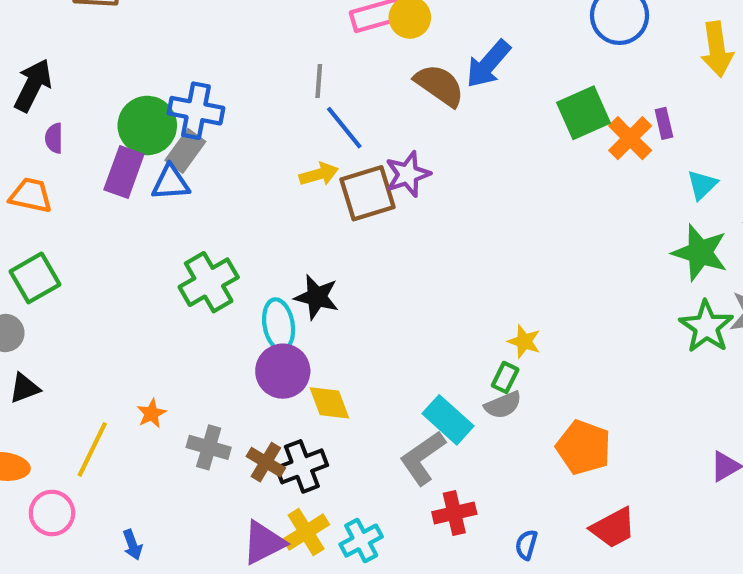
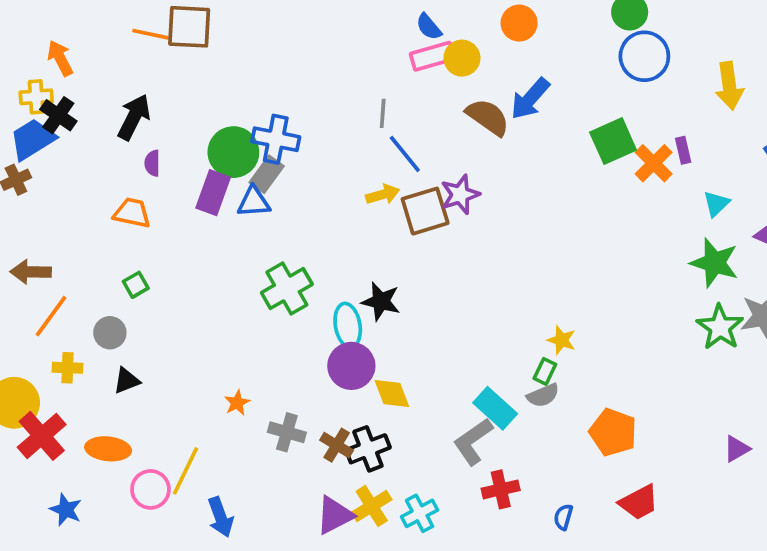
green square: (35, 278) -> (136, 285), size x0.6
yellow line: (92, 449) -> (185, 471), moved
blue arrow: (132, 545) -> (220, 517), size x1.5

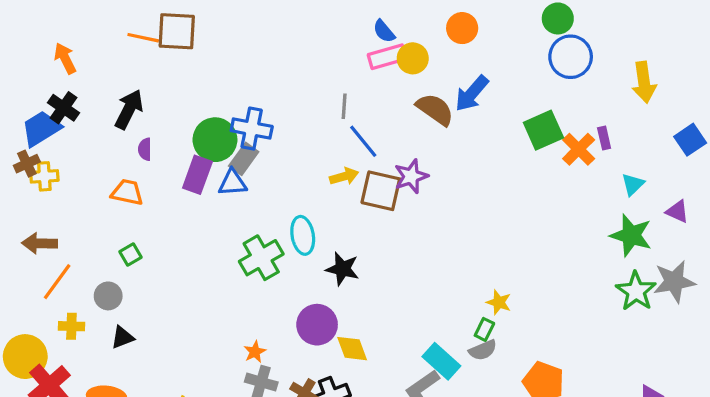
yellow cross: (36, 97) -> (44, 176), moved
brown square: (425, 211) -> (381, 191), turned 30
cyan ellipse: (348, 325) -> (303, 235), moved
orange star: (237, 403) -> (255, 352), moved

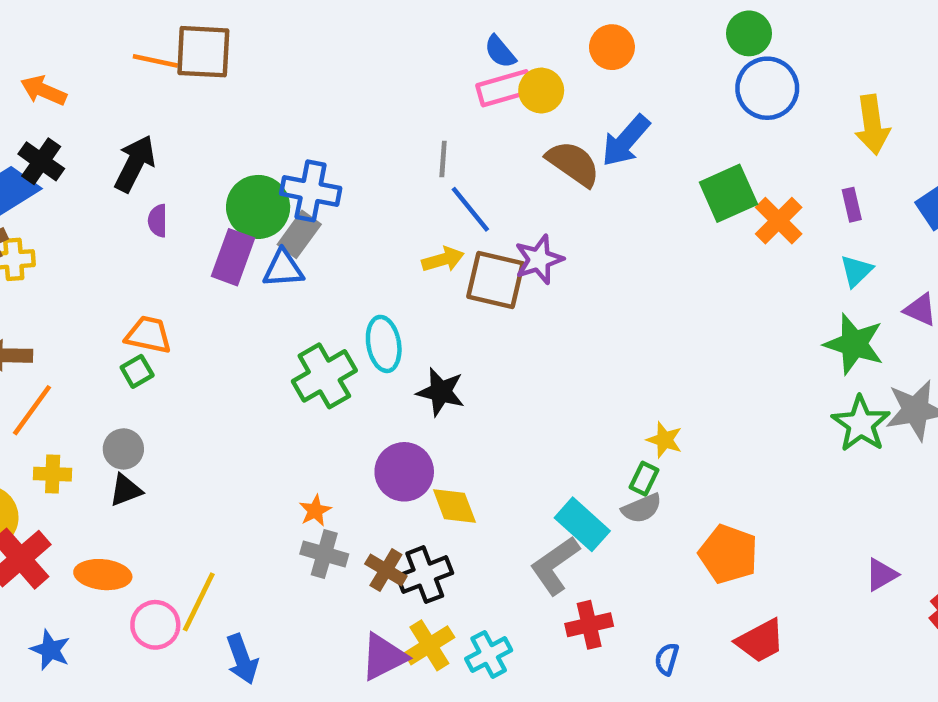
orange arrow: (65, 58) -> (43, 91), turned -40
purple rectangle: (604, 138) -> (852, 205), moved
orange trapezoid: (127, 192) -> (148, 335), moved
gray circle: (108, 296) -> (123, 449), moved

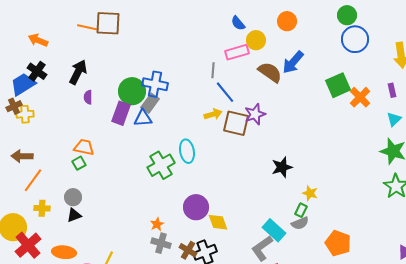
pink rectangle: (505, 88) -> (237, 52), moved
black star: (441, 392) -> (282, 167), moved, turned -30

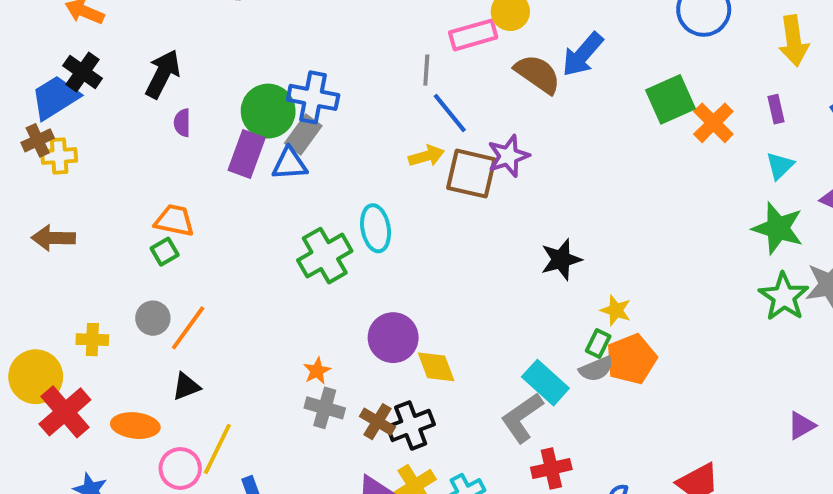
orange line: (33, 180) -> (188, 328), moved
black triangle: (74, 215) -> (186, 386), moved
orange pentagon: (338, 243) -> (631, 359), moved, turned 30

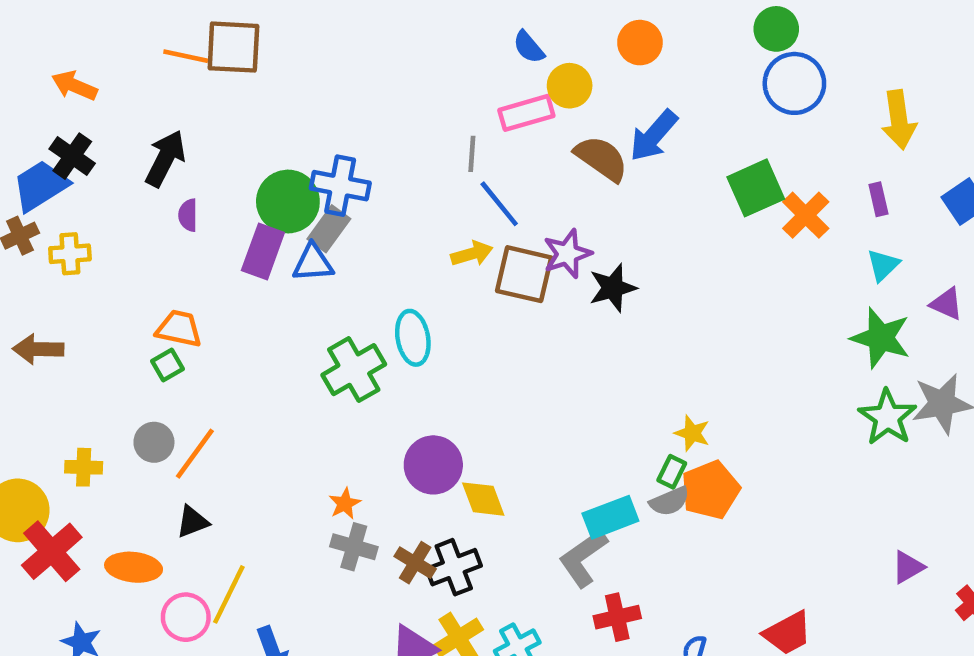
yellow cross: (59, 156) -> (70, 254), moved
black star: (561, 260) -> (613, 288), moved
cyan rectangle: (545, 383) -> (610, 517), turned -63

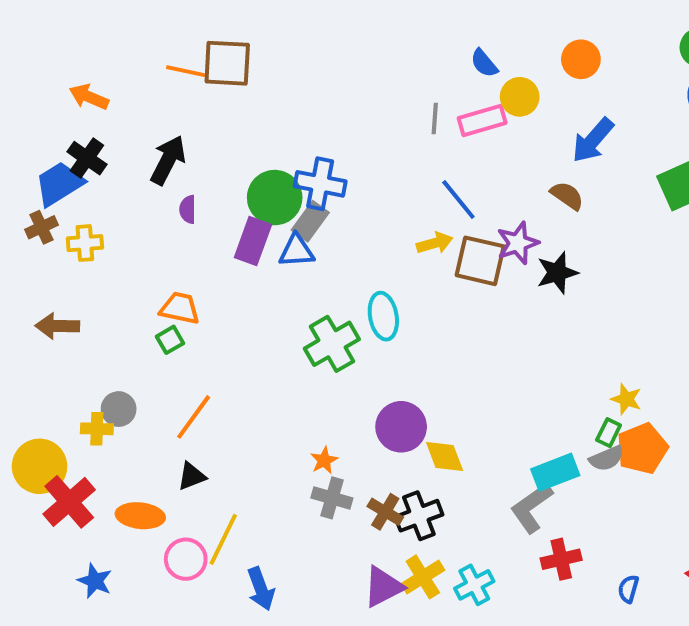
gray line: (472, 154) -> (435, 119), moved
brown semicircle: (601, 158) -> (567, 196), moved, size x0.7
gray circle: (154, 442) -> (119, 409), moved

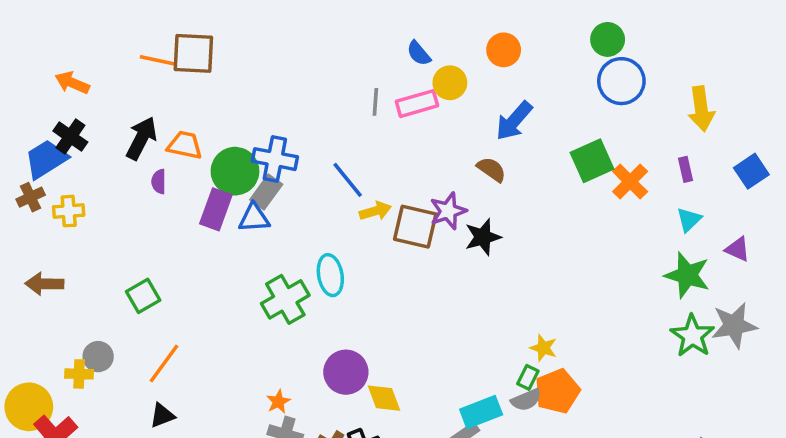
blue line: (458, 200) -> (348, 180), moved
orange trapezoid: (180, 308) -> (185, 145), moved
green square: (170, 340) -> (143, 296), size x1.4

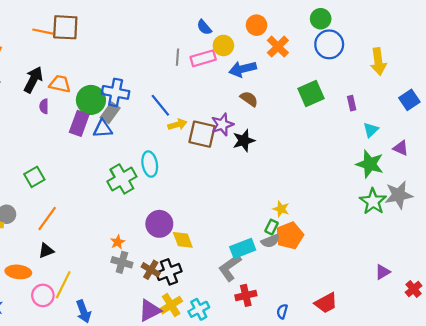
blue arrow: (514, 121) -> (243, 69), moved, turned 35
purple rectangle: (686, 169) -> (352, 103), moved
orange cross: (630, 182) -> (278, 47), moved

